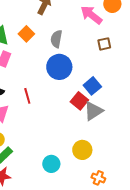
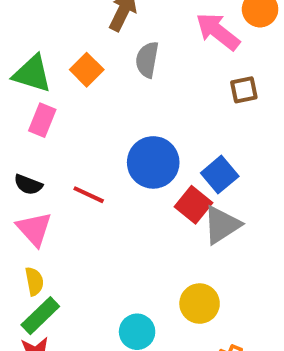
gray semicircle: (56, 39) -> (147, 60), moved
blue circle: (59, 67) -> (153, 162), moved
red line: (27, 96) -> (89, 195), turned -49

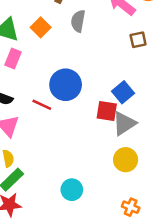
blue circle: (153, 162) -> (66, 85), moved
red square: (193, 205) -> (107, 111), turned -30
yellow circle: (200, 304) -> (126, 160), moved

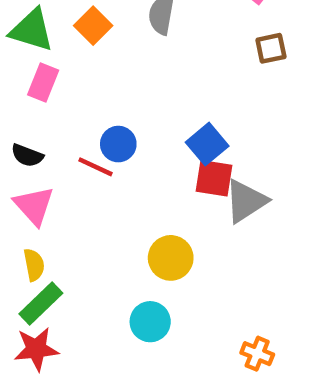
blue circle: (66, 85) -> (118, 144), moved, size x0.6
blue square: (123, 92) -> (207, 144), moved
yellow circle: (126, 160) -> (171, 258), moved

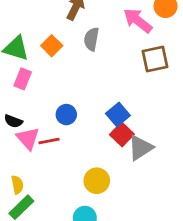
brown square: (271, 48) -> (155, 59), size x1.5
red line: (95, 167) -> (49, 141), moved, turned -36
red square: (214, 178) -> (122, 134), turned 35
pink triangle: (34, 206) -> (28, 138), moved

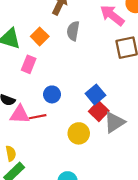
pink rectangle: (23, 79) -> (29, 64), moved
pink triangle: (28, 138) -> (20, 114), turned -45
yellow circle: (97, 181) -> (79, 133), moved

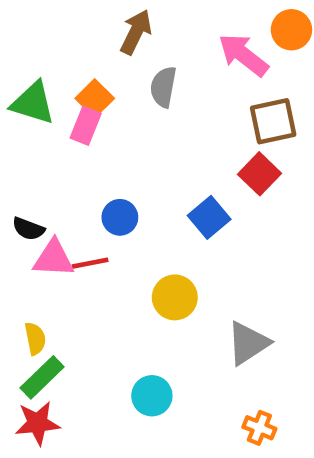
pink rectangle: (29, 64) -> (86, 126), moved
red square: (99, 111) -> (259, 174), moved
gray triangle: (114, 122) -> (248, 343), moved

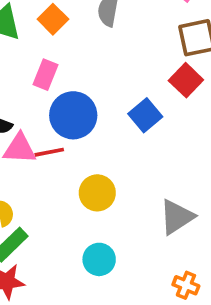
pink rectangle: (86, 126) -> (46, 75), moved
blue circle: (120, 217) -> (73, 115), size x1.6
yellow circle: (175, 297) -> (97, 193), moved

